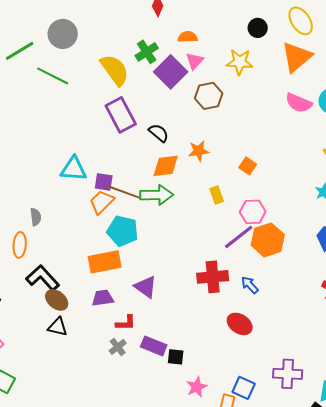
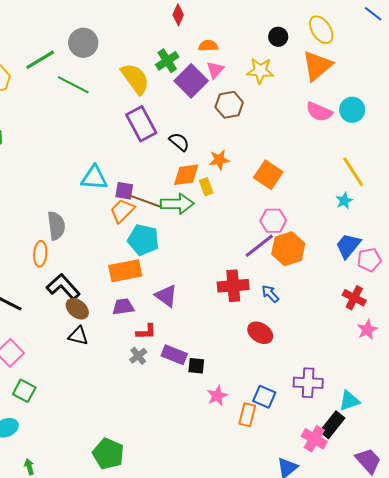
orange square: (248, 166) -> (268, 175), size x1.6
yellow rectangle: (217, 195) -> (206, 187), moved
gray semicircle: (36, 217) -> (56, 226), size x1.6

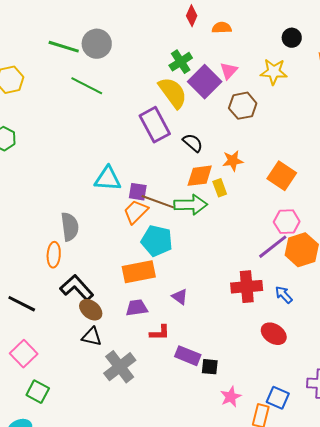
orange semicircle: (208, 46) -> (222, 28), moved
green line: (40, 60) -> (64, 47), moved, turned 48
yellow semicircle: (135, 79) -> (173, 93), moved
purple triangle: (166, 296) -> (180, 297), size x0.7
gray cross: (138, 356) -> (120, 367), moved, size x1.8

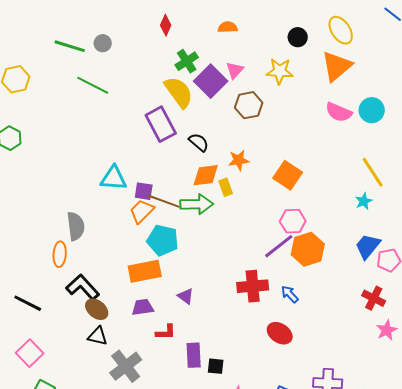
red diamond: (192, 16) -> (166, 25), moved
gray circle: (97, 44) -> (103, 43), size x0.6
purple rectangle: (188, 356) -> (194, 355), turned 65

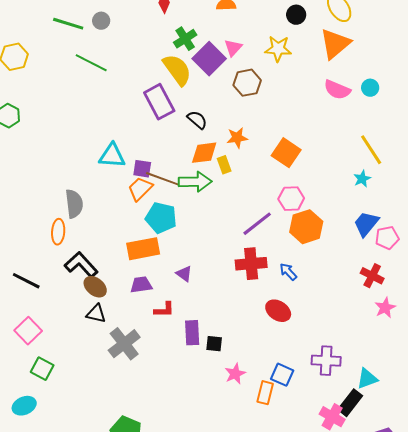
cyan circle: (372, 110) -> (370, 88), size x0.7
purple line: (279, 246) -> (257, 224), moved

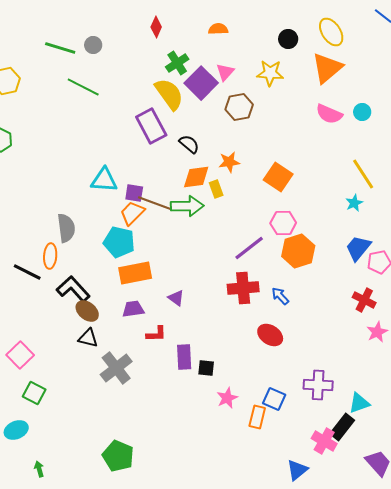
cyan pentagon: (161, 218) -> (119, 242), moved
black line: (26, 281) -> (27, 272), moved

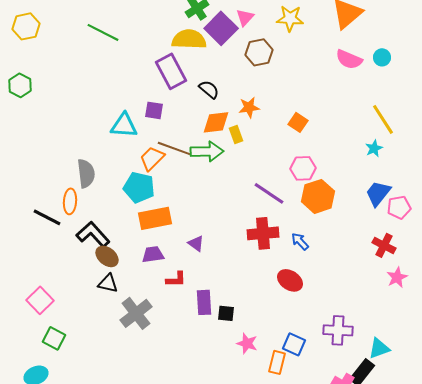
yellow semicircle: (169, 94) -> (189, 39), turned -52
orange square: (278, 177) -> (298, 122), size x0.7
purple square: (134, 193) -> (154, 110), moved
purple line: (249, 248) -> (269, 193), turned 72
pink star: (227, 398) -> (247, 343), turned -30

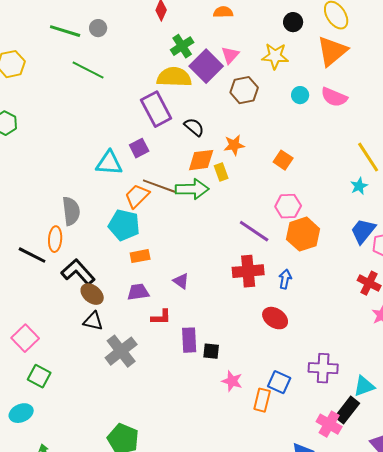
cyan circle: (382, 57) -> (300, 95), moved
purple square: (154, 110) -> (139, 148), turned -36
orange rectangle: (155, 218) -> (140, 256), size x0.6
blue arrow: (300, 241) -> (285, 279), turned 54

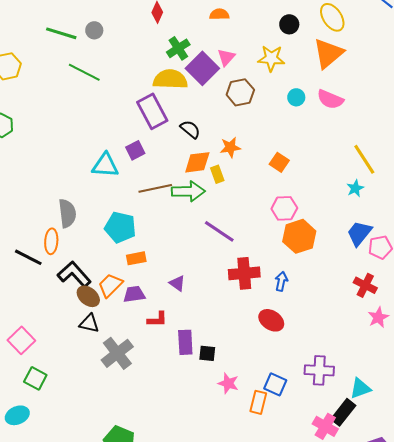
brown line: (159, 186) -> (155, 188), turned -32
orange trapezoid: (137, 196) -> (110, 285), moved
purple line: (254, 231) -> (219, 231), moved

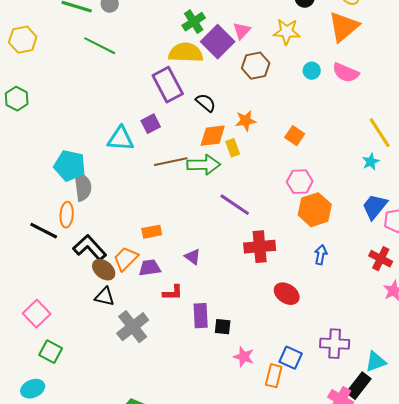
cyan pentagon: (120, 227) -> (70, 166), moved
blue arrow: (281, 281) -> (321, 255), moved

